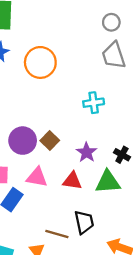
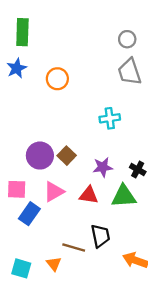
orange circle: (40, 62) -> (57, 79), size x0.7
purple star: (86, 152) -> (103, 167), turned 30
pink triangle: (37, 177) -> (54, 192), turned -40

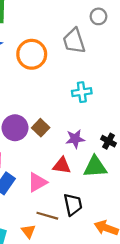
gray trapezoid: (130, 72) -> (74, 41), moved
orange circle: (57, 79) -> (32, 54), size x1.4
pink triangle: (54, 192) -> (37, 182), moved

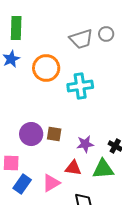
gray trapezoid: (74, 41) -> (81, 39), moved, turned -90
cyan cross: (82, 92) -> (80, 86), moved, size x1.4
brown square: (41, 128) -> (54, 134), turned -35

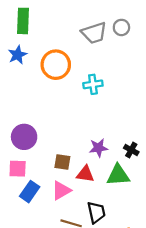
cyan cross: (80, 86) -> (93, 84), size x0.7
purple circle: (31, 134) -> (24, 137), moved
brown square: (54, 134) -> (62, 162), moved

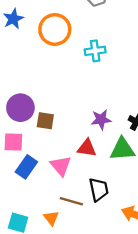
brown square: (62, 162) -> (45, 121), moved
pink triangle: (61, 190) -> (61, 166), turned -40

